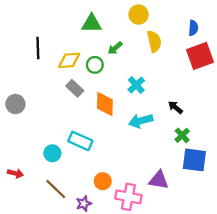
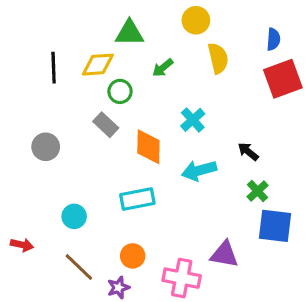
yellow diamond: (69, 60) -> (98, 65), moved
green circle: (95, 65) -> (120, 91), moved
gray circle: (15, 104) -> (46, 147), moved
cyan rectangle: (80, 141) -> (137, 199), moved, turned -35
orange circle: (103, 181) -> (133, 256), moved

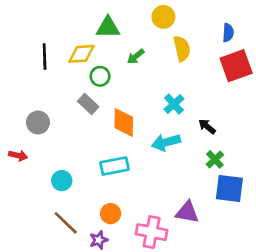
cyan cross: (193, 120) -> (174, 104), moved
red arrow: (22, 245) -> (18, 155), moved

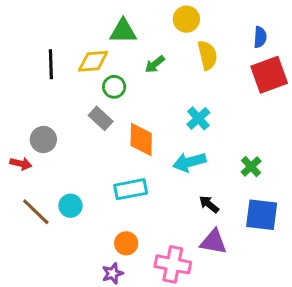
black arrow: (207, 126) -> (209, 204), moved
red arrow: (18, 155) -> (21, 164), moved
green cross: (215, 159) -> (251, 167), moved
brown line: (66, 223) -> (36, 212), moved

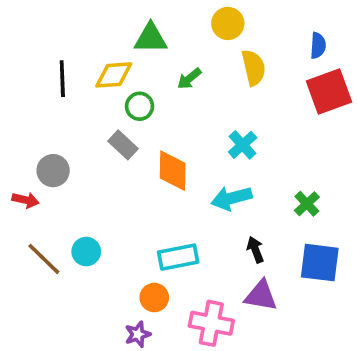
cyan rectangle: (131, 189) -> (178, 257), moved
black arrow: (209, 204) -> (255, 250), turned 30

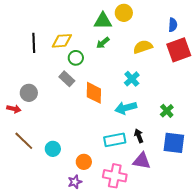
green triangle: (151, 38) -> (103, 21), moved
yellow semicircle: (254, 68) -> (143, 47), moved, turned -96
cyan circle: (86, 252) -> (53, 149), moved
cyan rectangle: (178, 257) -> (115, 140), moved

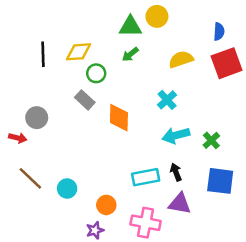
cyan arrow: (126, 108) -> (176, 135), moved

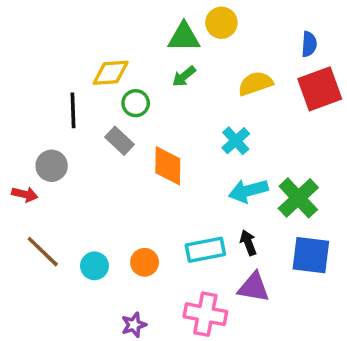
black line: (43, 54) -> (73, 110), moved
green cross: (211, 140) -> (298, 198), size x1.6
orange circle: (106, 205) -> (145, 262), moved

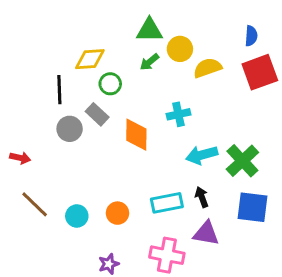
yellow circle: (221, 23) -> (180, 49), moved
cyan cross: (236, 141) -> (178, 114), moved, turned 30
gray circle: (52, 166) -> (70, 129), moved

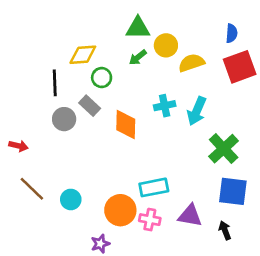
cyan arrow: (202, 155) -> (197, 111), moved, turned -52
black arrow: (202, 197) -> (225, 230), moved
orange circle: (117, 213) -> (120, 210), moved, size x1.5
pink cross: (167, 255) -> (150, 220), moved, size x0.7

